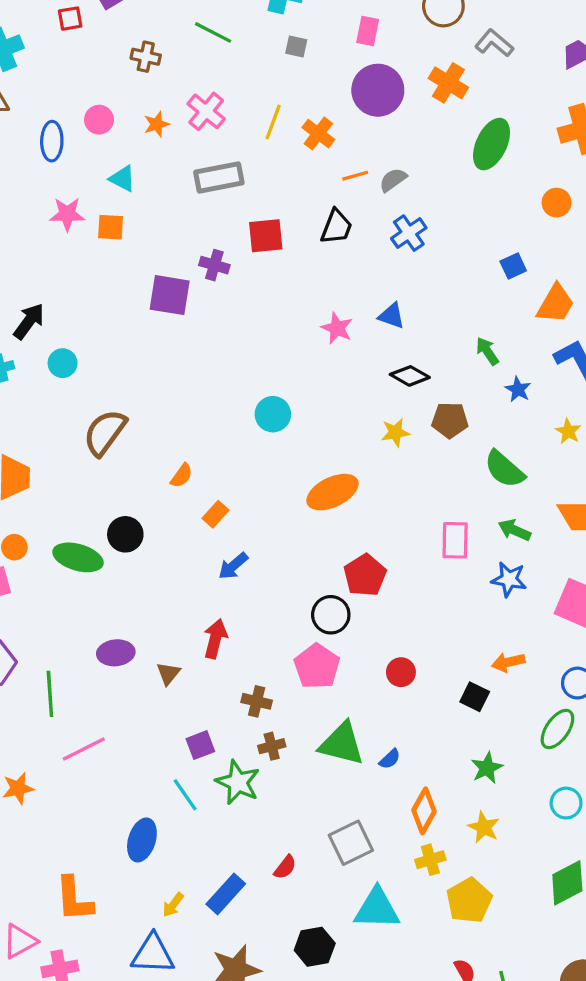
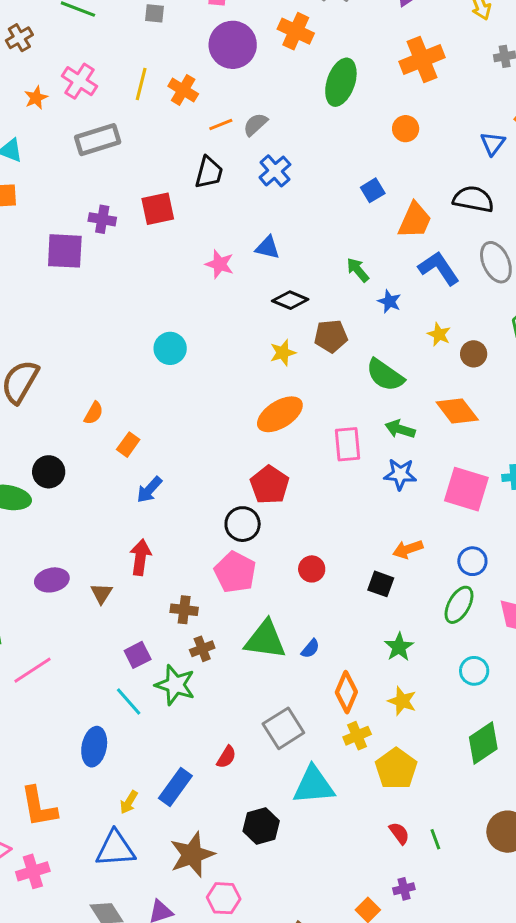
brown cross: (146, 57) -> (19, 38), turned -36
red square: (266, 236) -> (158, 209), moved
orange ellipse: (332, 492) -> (280, 414), moved

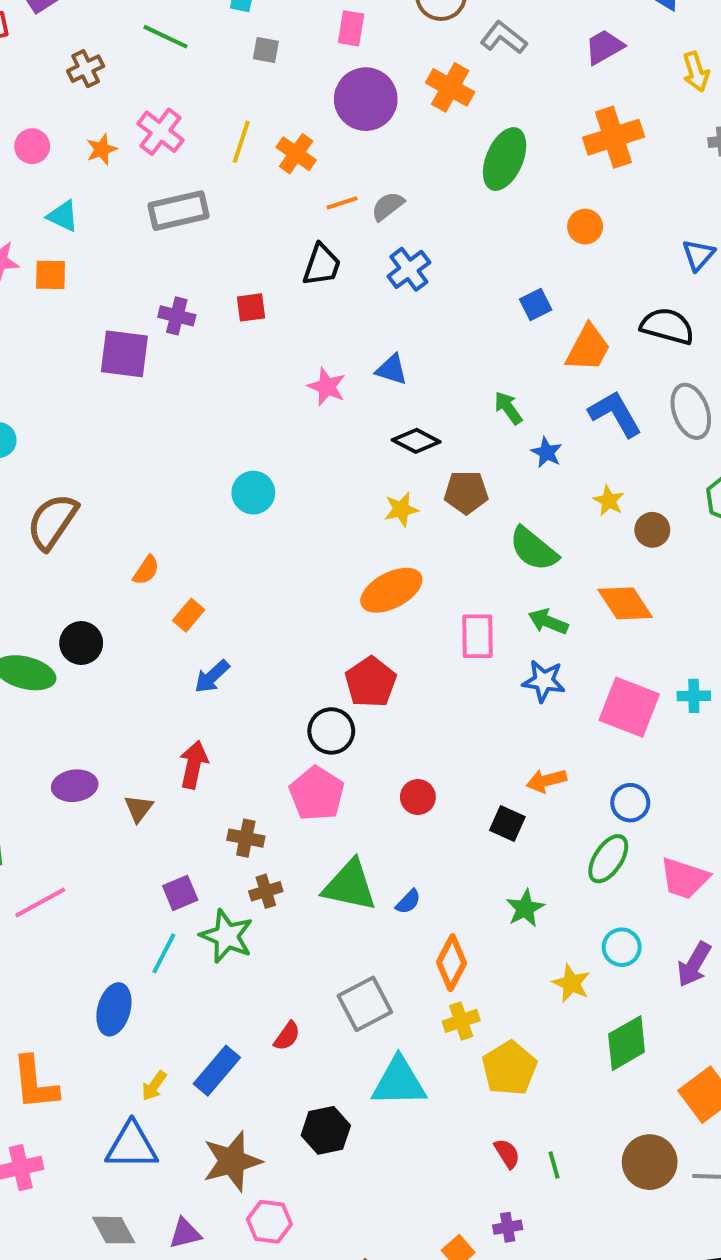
red square: (158, 209) -> (251, 307), size x0.7
yellow star: (402, 701) -> (571, 983), moved
cyan line: (129, 702) -> (164, 953), turned 64

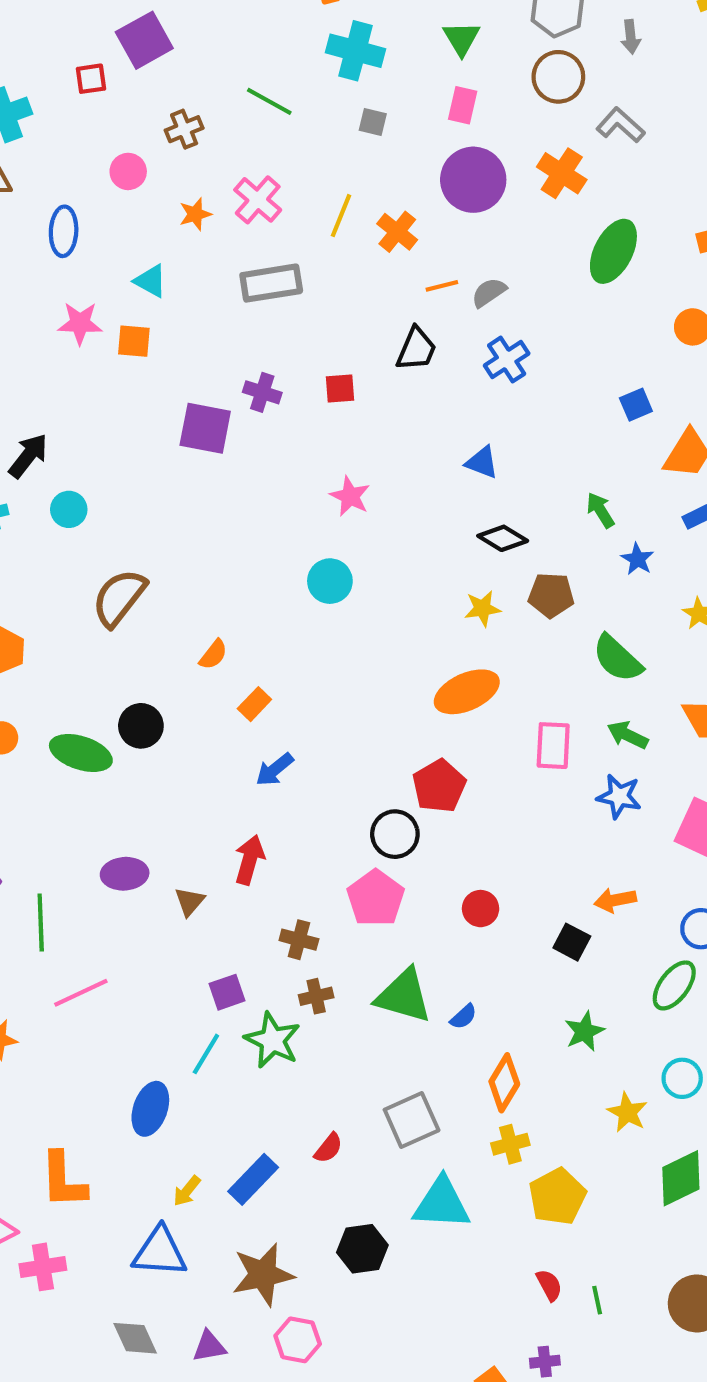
pink circle: (32, 146) -> (128, 171), moved
pink star: (327, 387) -> (350, 496), moved

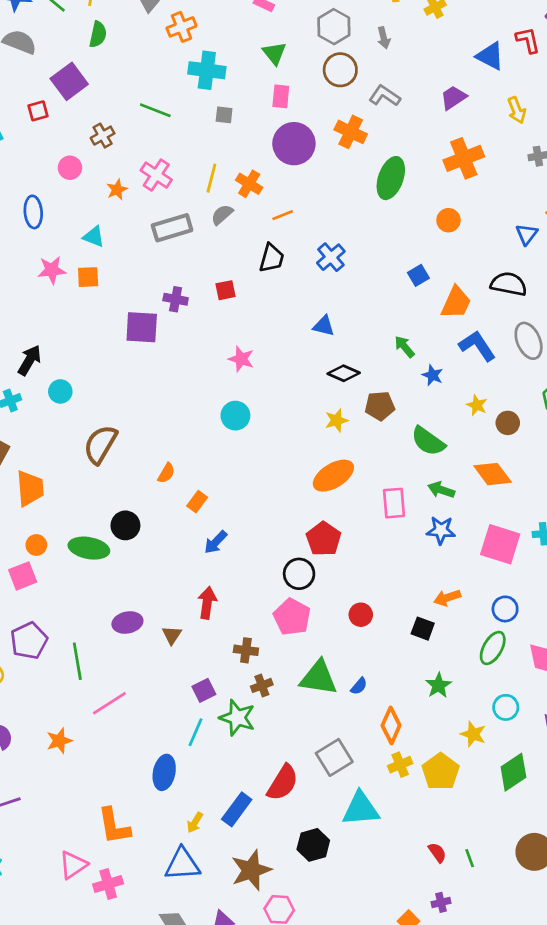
gray semicircle: (489, 292) -> (222, 215), moved
red semicircle: (328, 1148) -> (283, 783), size x1.8
yellow pentagon: (557, 1197) -> (441, 772), moved

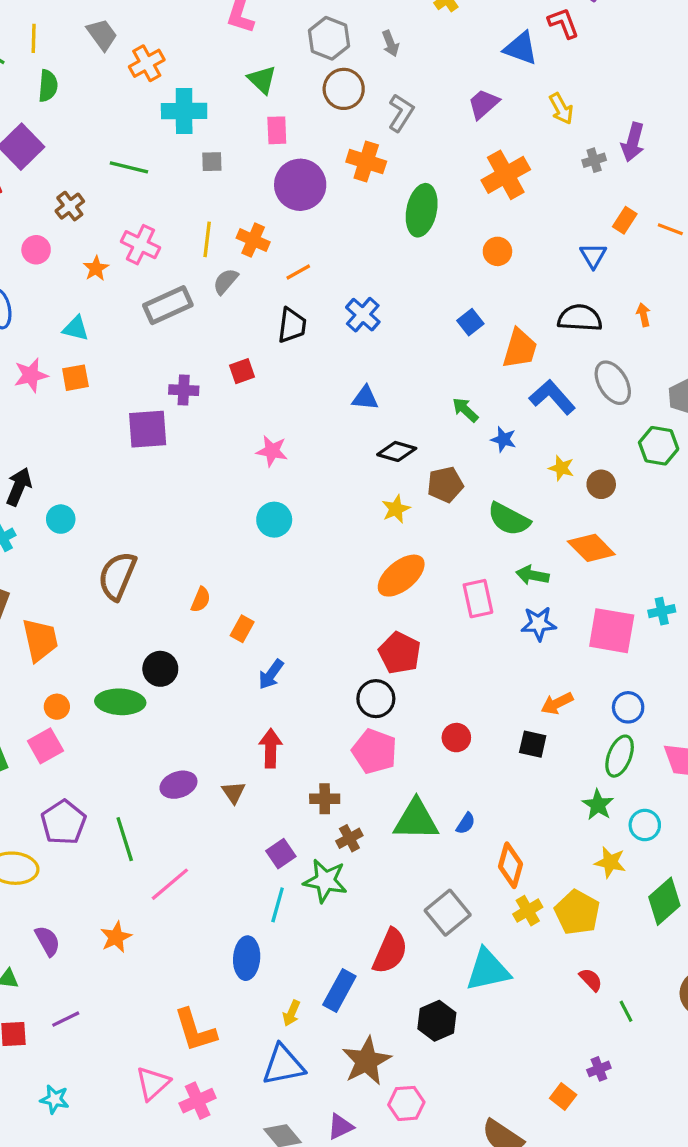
gray L-shape: (385, 96) -> (401, 113), turned 96
green star: (438, 685) -> (598, 805), moved
red semicircle: (437, 853) -> (591, 980), moved

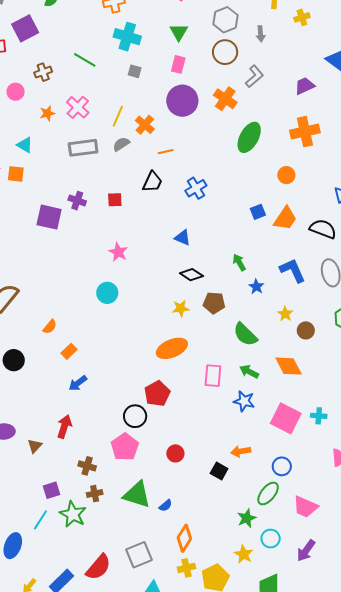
orange trapezoid: (520, 349) -> (285, 218), moved

